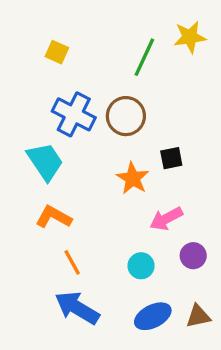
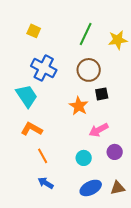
yellow star: (190, 37) -> (118, 40), moved
brown circle: (126, 116) -> (89, 70), moved
blue arrow: (77, 308) -> (46, 183), size x0.6

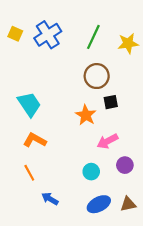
yellow square: (34, 31) -> (15, 34), moved
blue cross: (44, 68) -> (48, 35), moved, turned 30
orange line: (43, 156) -> (29, 173), moved

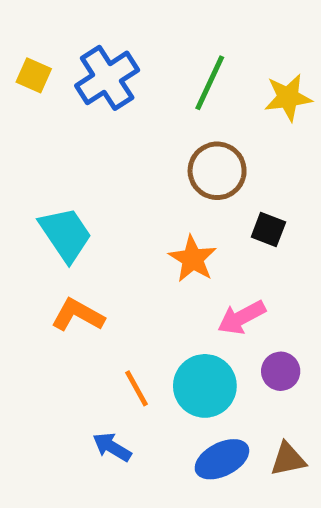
black square: (111, 102) -> (268, 229), moved, turned 32
cyan circle: (91, 172) -> (205, 386), size x1.6
orange line: (29, 173) -> (136, 388), moved

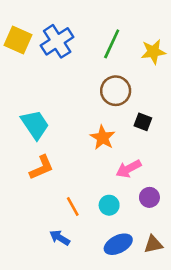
yellow square: (34, 75) -> (18, 40), size x1.5
orange L-shape: (78, 315) -> (41, 167), turned 128
cyan circle: (205, 386) -> (109, 205), size x0.6

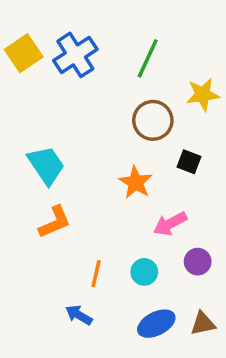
yellow square: (18, 40) -> (24, 53), turned 32
yellow star: (153, 52) -> (203, 95), moved
orange line: (73, 206) -> (96, 274), turned 42

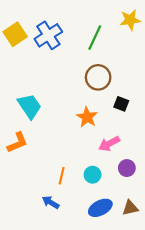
yellow star: (203, 95) -> (130, 20), moved
orange L-shape: (55, 222) -> (17, 143), moved

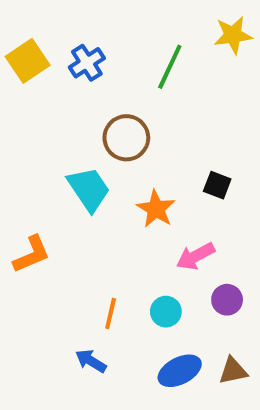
blue cross: (48, 35) -> (87, 63), size x0.7
brown circle: (98, 77) -> (126, 138), moved
cyan trapezoid: (30, 106) -> (89, 189), moved

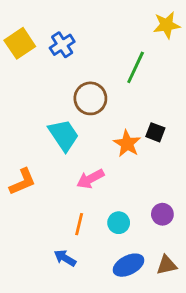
green line: (170, 67) -> (136, 67), moved
orange star: (156, 209) -> (127, 144), moved
pink arrow: (195, 256) -> (90, 179), moved

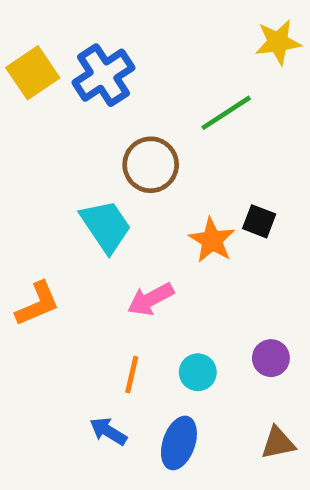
blue cross: (62, 45) -> (103, 75), size x1.4
green line: (136, 67) -> (226, 113), turned 32
blue ellipse: (129, 265) -> (179, 443), moved, turned -44

